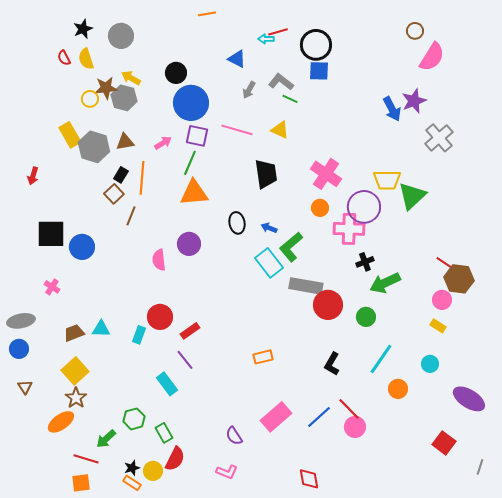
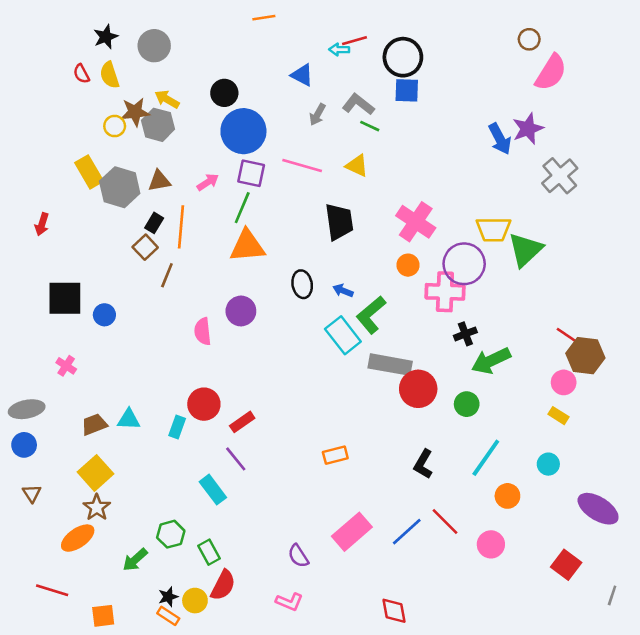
blue circle: (82, 247) -> (104, 315), size x0.7
pink circle: (355, 427) -> (491, 544), moved
red line: (86, 459) -> (52, 590), moved

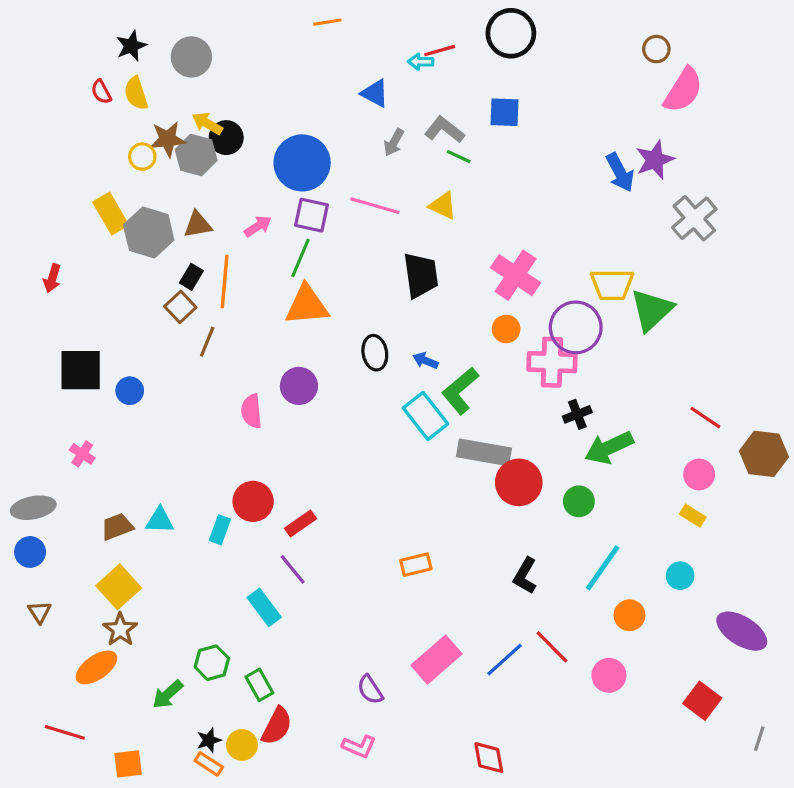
black circle: (403, 57) -> (511, 33), moved
black circle: (224, 93) -> (226, 138), moved
brown hexagon: (585, 356) -> (764, 454), moved

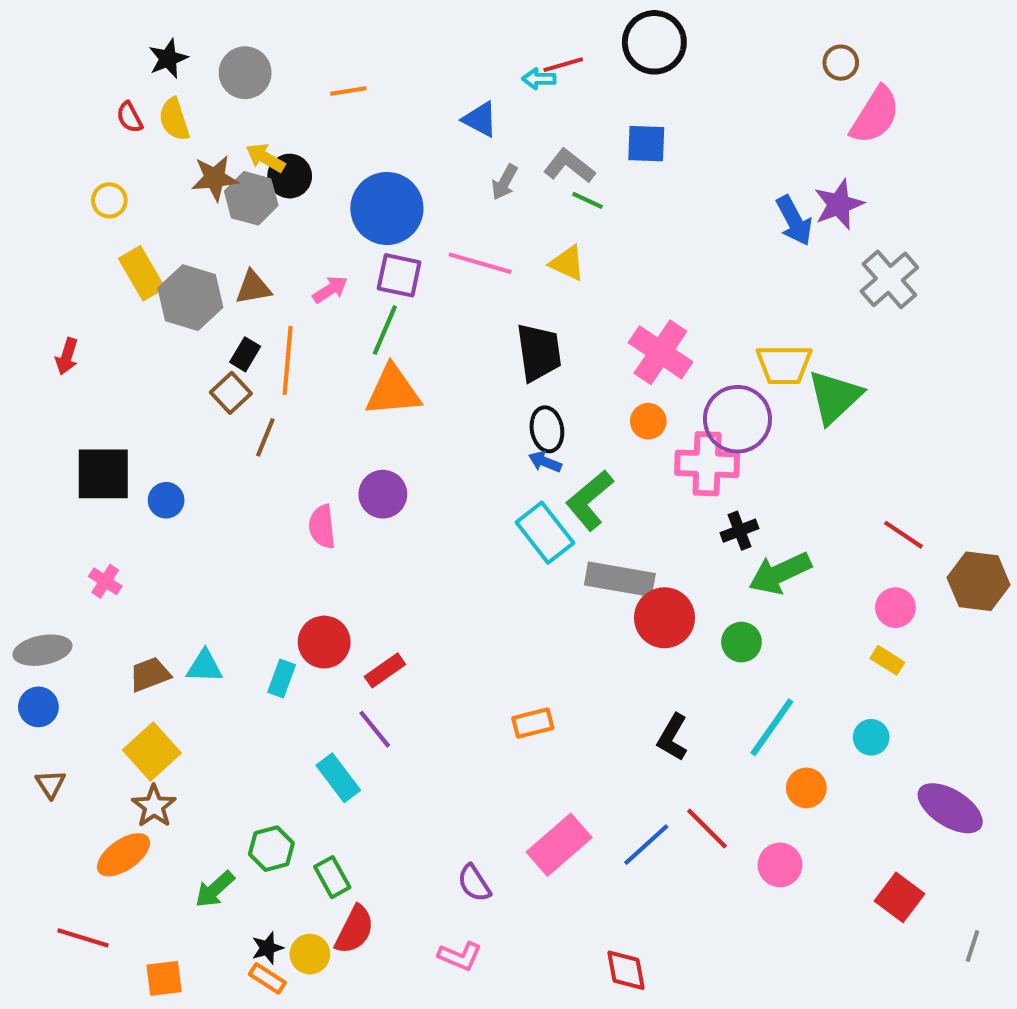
orange line: (327, 22) -> (348, 91), moved
yellow circle: (142, 157) -> (109, 200), moved
black ellipse: (375, 353) -> (547, 429), moved

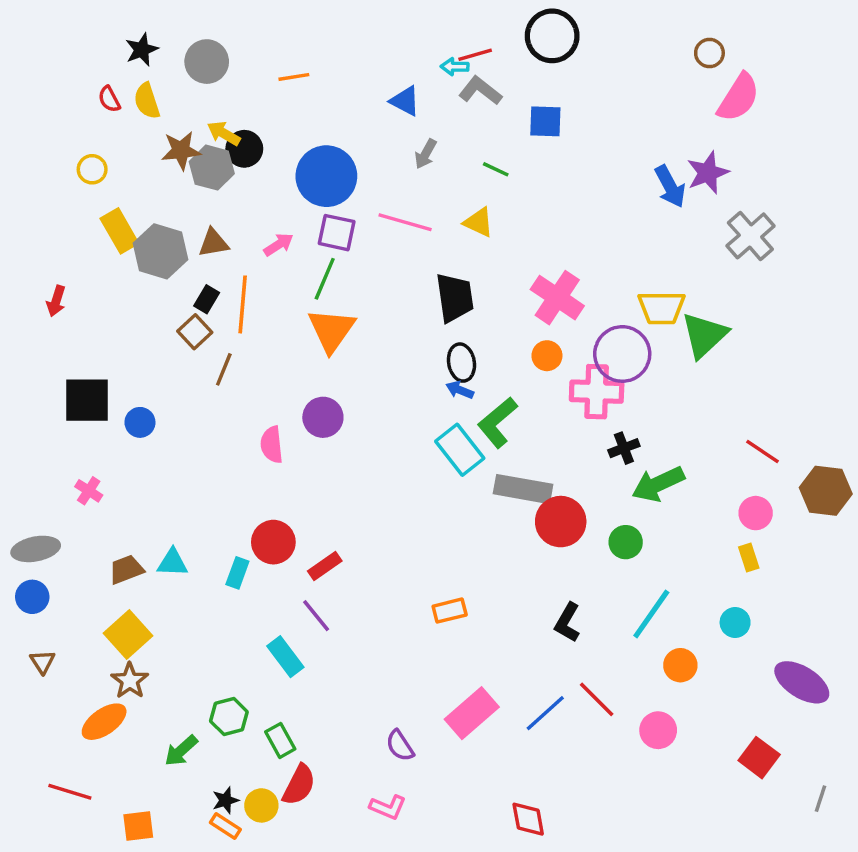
gray L-shape: (569, 166) -> (480, 91), moved
orange triangle: (393, 391) -> (332, 330), turned -50
yellow rectangle: (887, 660) -> (749, 557), turned 40

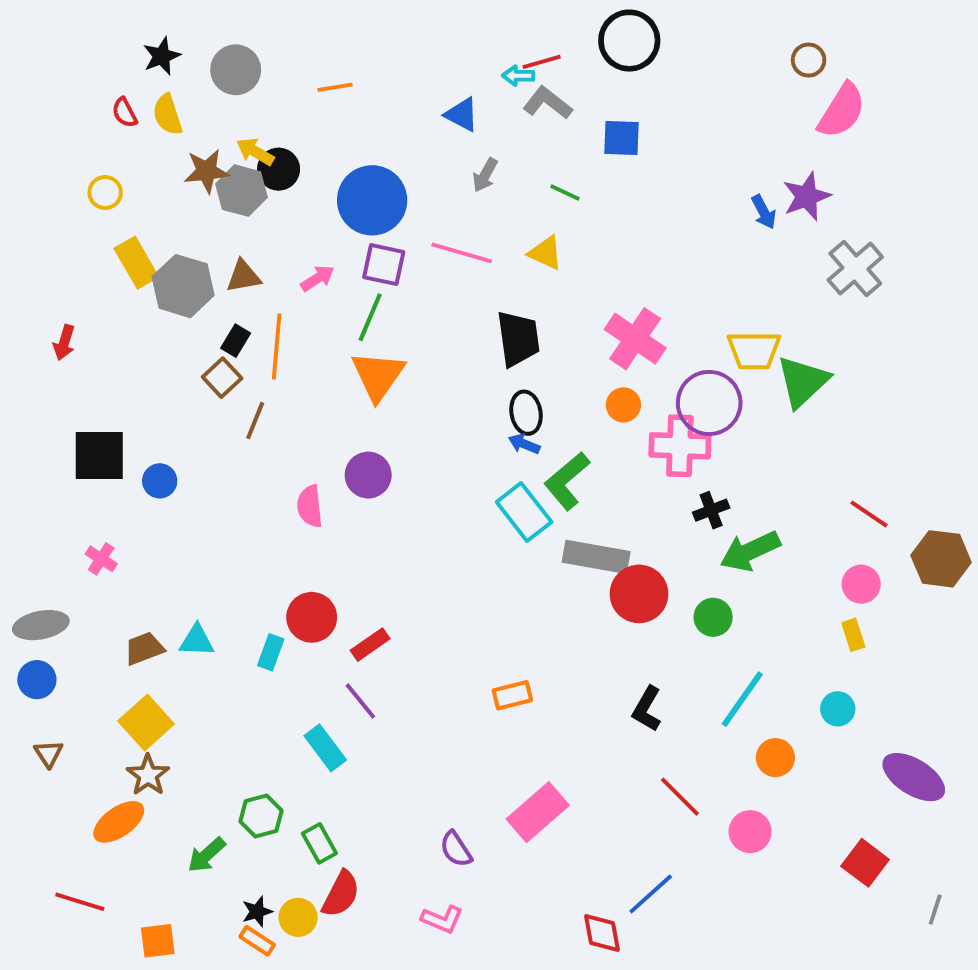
blue arrow: (670, 186) -> (764, 212), size x0.7
blue line: (545, 713) -> (651, 894), moved

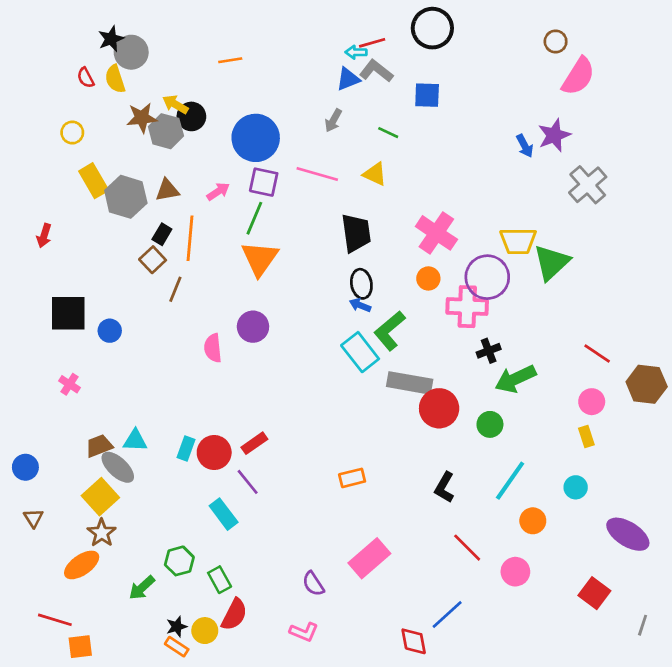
gray circle: (236, 70) -> (131, 52), moved
blue triangle: (462, 115) -> (348, 79), moved, turned -50
red circle: (312, 617) -> (214, 453), moved
gray ellipse: (41, 625) -> (118, 467), moved, turned 54
orange square: (158, 941) -> (80, 647), moved

